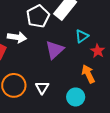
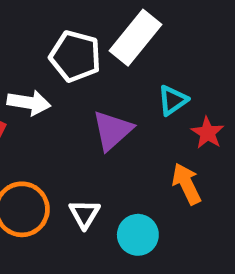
white pentagon: (38, 16) -> (75, 56), turned -30
cyan circle: (76, 97) -> (138, 235), moved

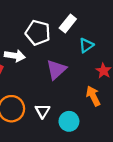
white rectangle: (136, 38) -> (68, 23), size x0.7
cyan triangle: (173, 100) -> (86, 45), moved

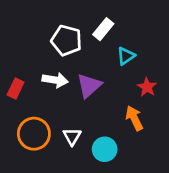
white arrow: (15, 56) -> (55, 80), moved

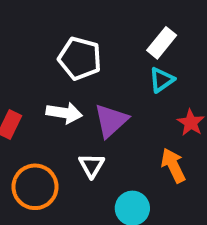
white rectangle: (103, 29) -> (162, 43), moved
white triangle: (72, 137) -> (91, 165), moved

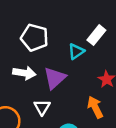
white rectangle: (162, 43) -> (96, 35), moved
cyan triangle: (162, 80) -> (76, 51), moved

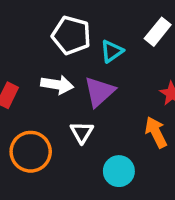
cyan triangle: (76, 51) -> (112, 51), moved

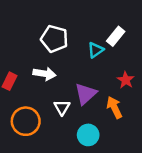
cyan triangle: (112, 51) -> (96, 50), moved
purple triangle: (99, 92) -> (86, 94), moved

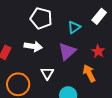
white rectangle: (116, 36) -> (99, 16), moved
purple triangle: (86, 94) -> (67, 51), moved

